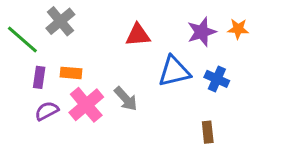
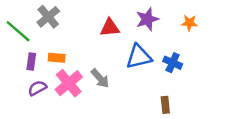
purple star: (202, 32) -> (147, 19), moved

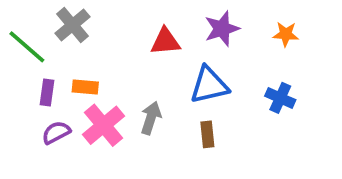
blue cross: (173, 63) -> (280, 98), moved
gray arrow: (100, 78) -> (151, 118), turned -120
brown rectangle: (165, 105) -> (207, 134), moved

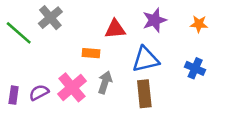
orange rectangle: (85, 87) -> (91, 53), moved
purple rectangle: (47, 92) -> (14, 95), moved
brown rectangle: (207, 134) -> (144, 94), size x1.5

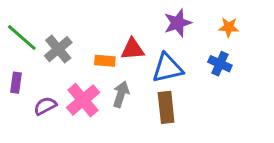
gray cross: (50, 18) -> (58, 49), moved
red triangle: (115, 29) -> (133, 49), moved
blue cross: (195, 68) -> (220, 64), moved
purple rectangle: (14, 95) -> (16, 83), moved

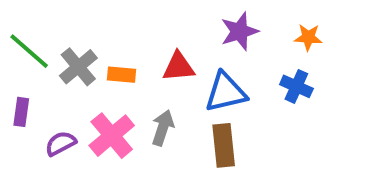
orange rectangle: (105, 61) -> (121, 75), moved

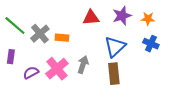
orange star: (308, 37) -> (148, 19), moved
red triangle: (178, 67) -> (91, 18), moved
blue triangle: (226, 92) -> (115, 47), turned -30

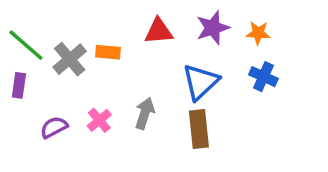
orange rectangle: (62, 38) -> (108, 52), moved
purple rectangle: (11, 57) -> (19, 85), moved
pink cross: (57, 69) -> (99, 120), size x0.6

